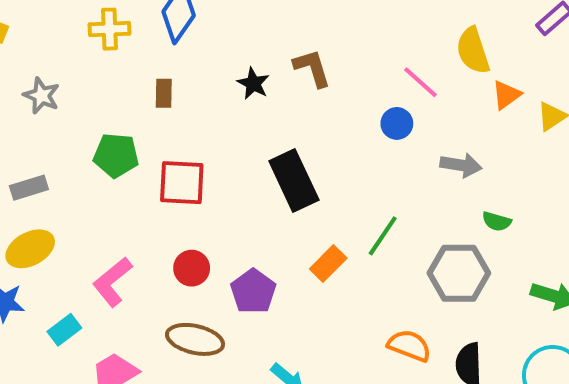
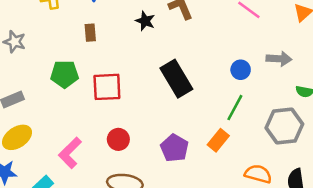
blue circle: (397, 123) -> (241, 70), moved
orange rectangle: (328, 263) -> (218, 140), moved
purple pentagon: (253, 291) -> (174, 148), moved

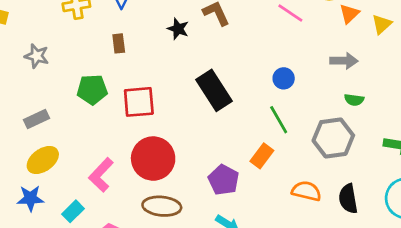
gray arrow: (279, 59) -> (344, 61), moved
green line: (235, 108) -> (279, 120), turned -56
red circle: (118, 139) -> (153, 159), size x1.8
purple pentagon: (174, 148) -> (224, 180), moved

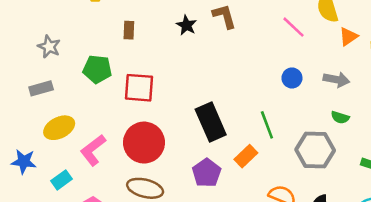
gray star: (37, 56) -> (49, 47), moved
blue circle: (284, 78) -> (292, 78), moved
black rectangle: (214, 90) -> (211, 122), moved
yellow ellipse: (43, 160) -> (59, 128), moved

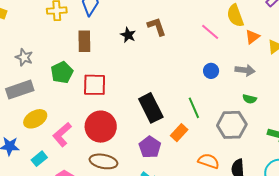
brown rectangle: (129, 30) -> (84, 41), size x1.5
green pentagon: (97, 69) -> (62, 72), turned -30
gray rectangle: (41, 88) -> (20, 90), size x1.5

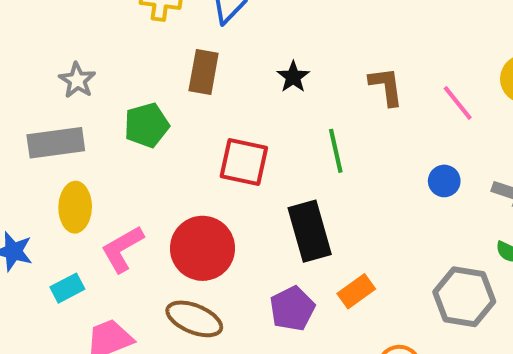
brown L-shape: (157, 27) -> (386, 86), moved
red square: (95, 85) -> (244, 162), moved
green line: (194, 108) -> (336, 151), moved
yellow ellipse: (35, 119) -> (75, 207), turned -70

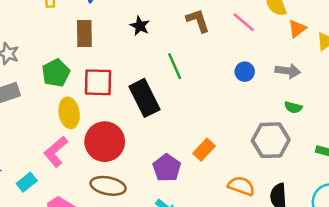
red square: (244, 162) -> (98, 82), moved
yellow ellipse: (75, 207) -> (69, 113), moved
black rectangle: (310, 231) -> (144, 98), moved

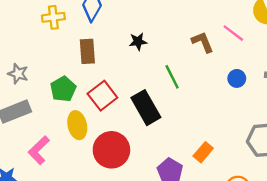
brown L-shape: (198, 21) -> (203, 42), moved
black star: (140, 26) -> (138, 42), turned -30
red square: (98, 82) -> (102, 96), turned -36
pink L-shape: (56, 152) -> (39, 150), moved

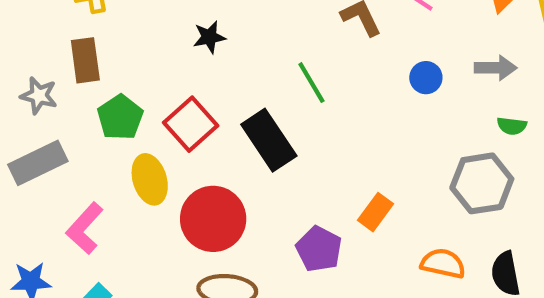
black star: (138, 42) -> (209, 37), moved
brown rectangle: (87, 51) -> (85, 60), moved

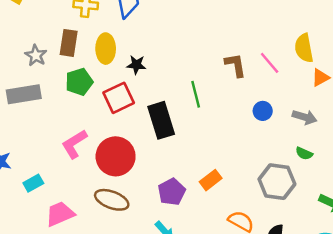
black star: (209, 37) -> (136, 65), moved
yellow ellipse: (150, 179) -> (106, 49), moved
pink L-shape: (85, 228) -> (74, 144), moved

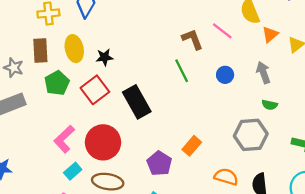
green line: (196, 94) -> (182, 71), moved
gray arrow: (305, 117) -> (263, 73), turned -115
cyan rectangle: (33, 183) -> (73, 171), moved

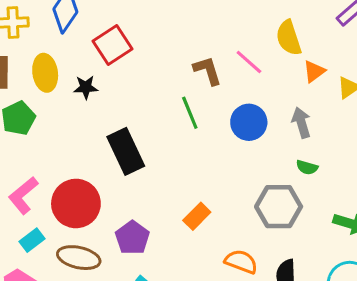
blue circle: (225, 75) -> (249, 122), size x1.5
red square: (95, 90) -> (113, 45), moved
purple pentagon: (159, 163) -> (132, 238), moved

